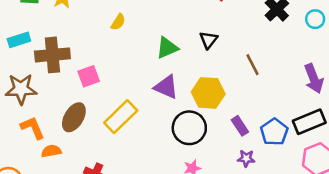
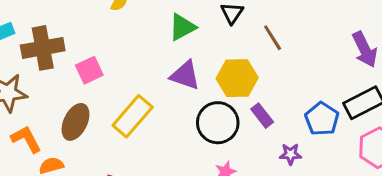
brown line: (253, 65) -> (273, 38), moved
purple rectangle: (240, 126) -> (262, 116), moved

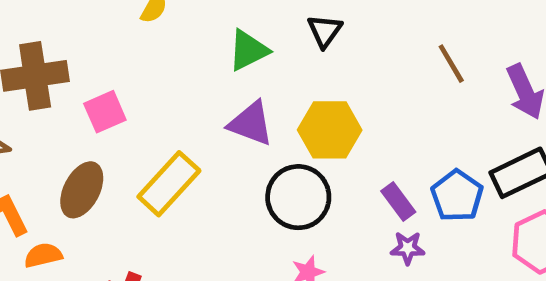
brown line: (273, 38) -> (451, 64), moved
purple rectangle: (262, 116) -> (398, 202), moved

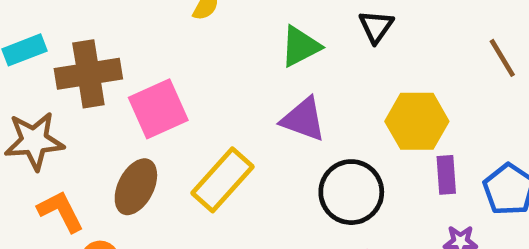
pink square: (105, 112) -> (158, 109), size x1.4
yellow hexagon: (330, 130) -> (417, 121), moved
purple rectangle: (398, 202) -> (446, 175), moved, turned 33

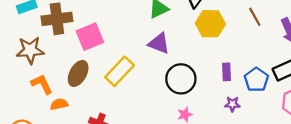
yellow hexagon: (417, 121) -> (210, 24), moved

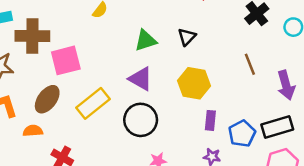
yellow hexagon: (210, 24) -> (194, 83), moved
black circle: (181, 79) -> (141, 120), moved
orange semicircle: (59, 104) -> (33, 131), moved

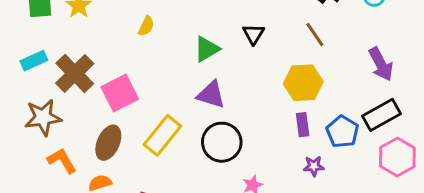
brown cross: (32, 36) -> (75, 73), turned -32
brown line: (250, 64) -> (315, 35), moved
yellow hexagon: (194, 83) -> (303, 83), moved

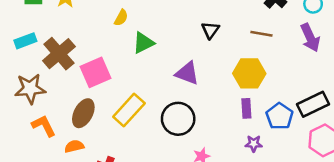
brown line: (315, 35) -> (261, 34), turned -50
green triangle: (207, 49) -> (143, 43), moved
purple arrow: (381, 64) -> (310, 38), moved
purple triangle: (211, 95) -> (187, 73), moved

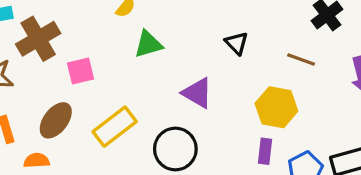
black triangle: (210, 30) -> (237, 43), turned -30
pink square: (95, 72) -> (80, 71), size x0.7

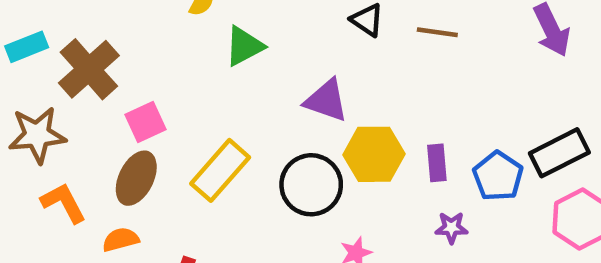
brown line: (301, 59) -> (437, 32), moved
pink square: (80, 71) -> (146, 122), moved
yellow hexagon: (276, 107) -> (374, 154), moved

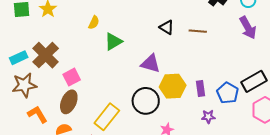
cyan rectangle: (27, 47) -> (19, 58), moved
yellow rectangle: (220, 170) -> (107, 117), moved

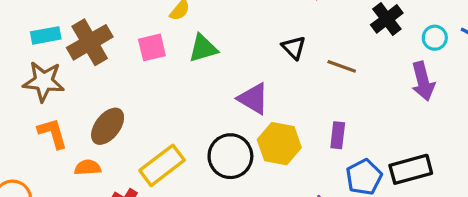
pink square: (72, 77) -> (152, 47), moved
purple rectangle: (200, 88) -> (338, 135), moved

